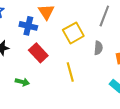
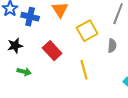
blue cross: (28, 26) -> (30, 17), moved
green arrow: (22, 82) -> (24, 72), moved

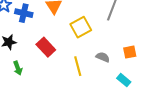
gray semicircle: (112, 46) -> (103, 57), moved, turned -72
green arrow: (24, 72) -> (18, 68), turned 56

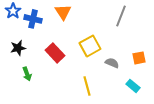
yellow square: (81, 27) -> (90, 46), moved
yellow line: (78, 66) -> (87, 86), moved

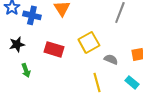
red rectangle: (55, 53) -> (54, 49), turned -30
yellow line: (87, 86) -> (97, 82), moved

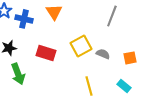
gray semicircle: (111, 59) -> (103, 54), moved
green arrow: (26, 70) -> (18, 74), size x1.5

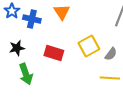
gray semicircle: (103, 54) -> (111, 54), turned 104
yellow line: (89, 86) -> (110, 78), moved, turned -72

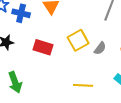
green arrow: (26, 74) -> (15, 82), moved
yellow line: (110, 78) -> (83, 85), moved

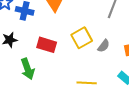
green arrow: (15, 82) -> (28, 69), moved

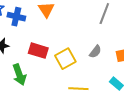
yellow square: (82, 38) -> (65, 59), moved

